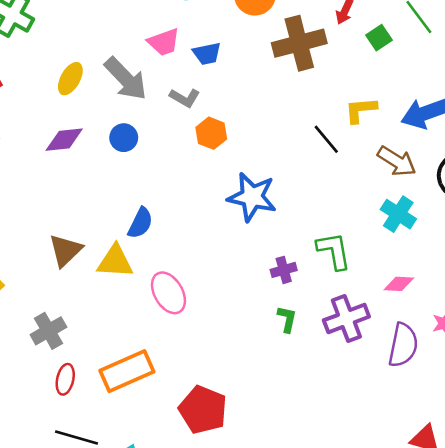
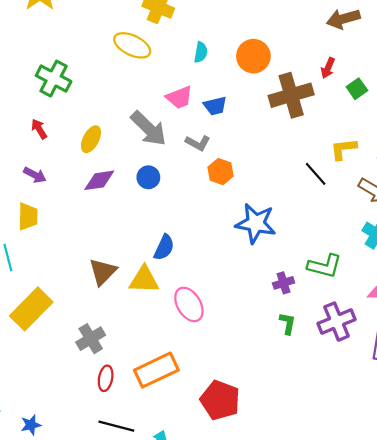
yellow ellipse: (70, 79) -> (91, 139), moved
green L-shape: (334, 251) -> (325, 266), turned 116

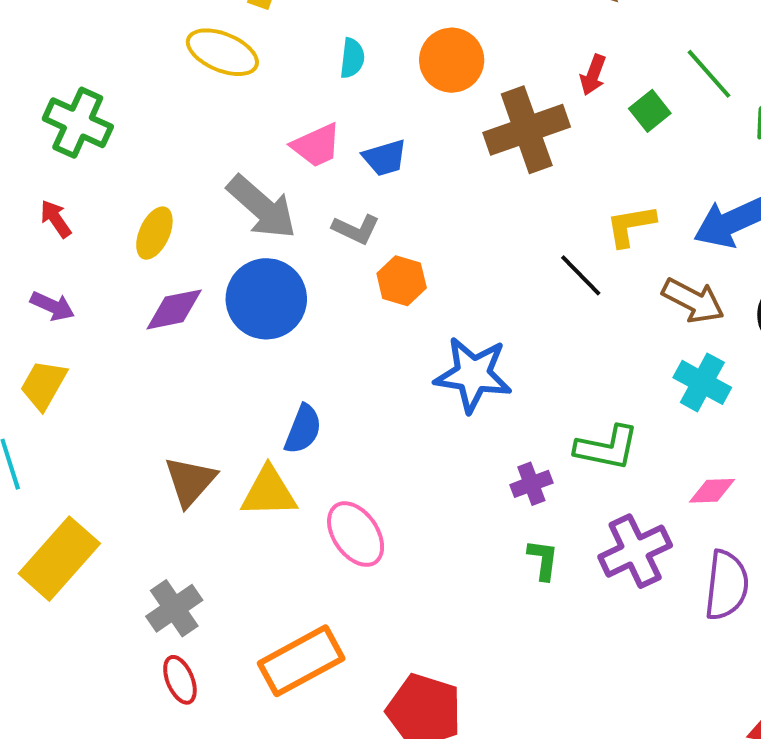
blue circle: (148, 177) -> (266, 299), size x1.8
yellow trapezoid: (28, 216) -> (44, 385), turned -148
red ellipse: (106, 378) -> (180, 680), moved, turned -30

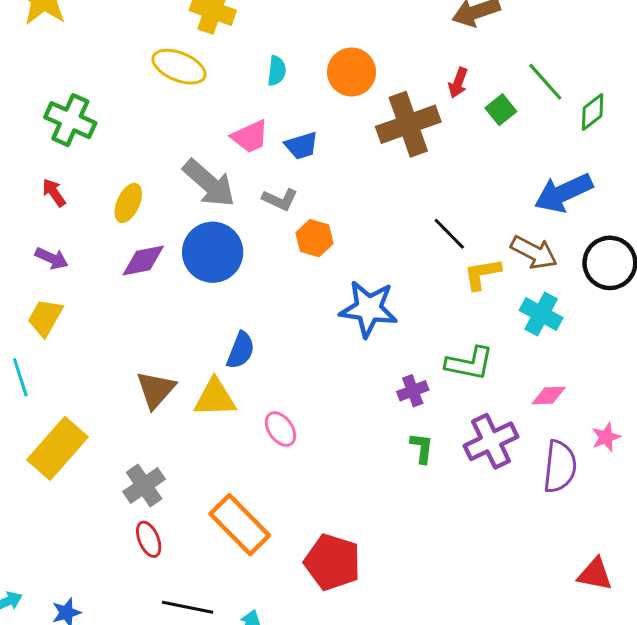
yellow L-shape: (631, 226) -> (482, 274), moved
pink ellipse: (356, 534) -> (280, 429), size x0.7
orange rectangle: (301, 661) -> (240, 525), turned 74

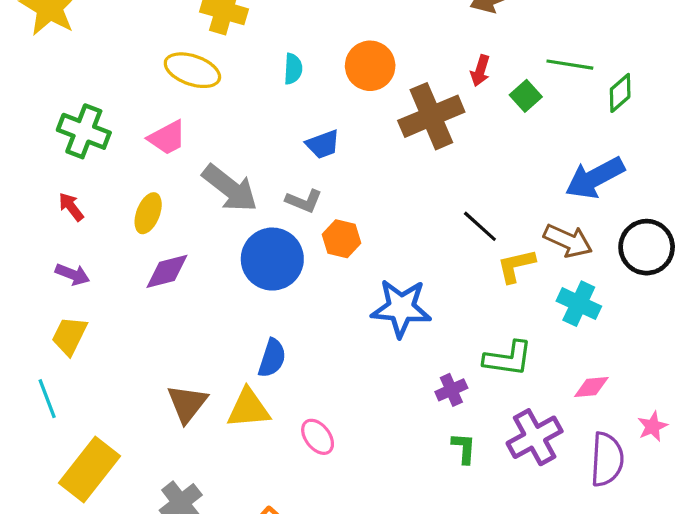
green line: (545, 82) -> (570, 65), turned -36
pink trapezoid: (250, 137) -> (167, 138), moved
blue circle: (213, 252) -> (272, 259), moved

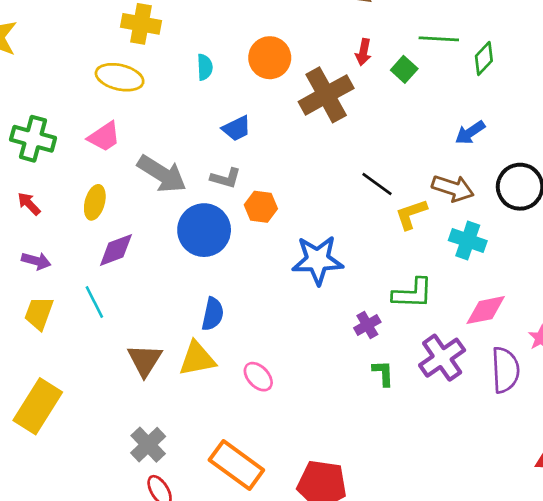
blue arrow: (595, 178) -> (470, 133), size x0.6
pink diamond: (591, 387) -> (486, 310), size x1.4
cyan line: (47, 399) -> (94, 302), moved
yellow rectangle: (89, 469) -> (38, 406), moved

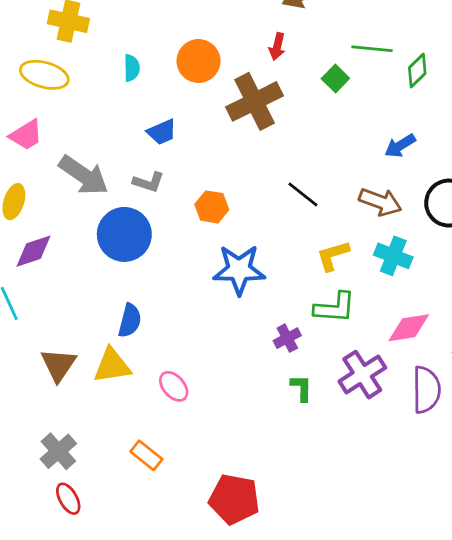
red arrow: (363, 52) -> (277, 46), moved
orange hexagon: (261, 207) -> (212, 207), moved
yellow L-shape: (411, 214) -> (333, 256), moved
orange rectangle: (236, 465) -> (146, 455), moved, size x0.6

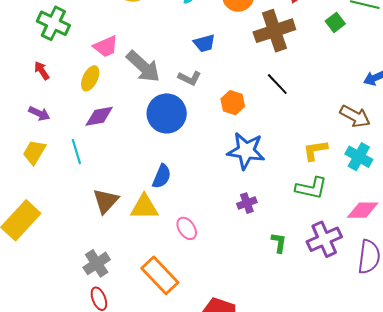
pink trapezoid: (26, 135) -> (106, 46), moved
black line: (303, 194) -> (277, 84), moved
purple cross: (287, 338) -> (247, 203), moved
orange rectangle: (146, 455) -> (160, 275), size x1.6

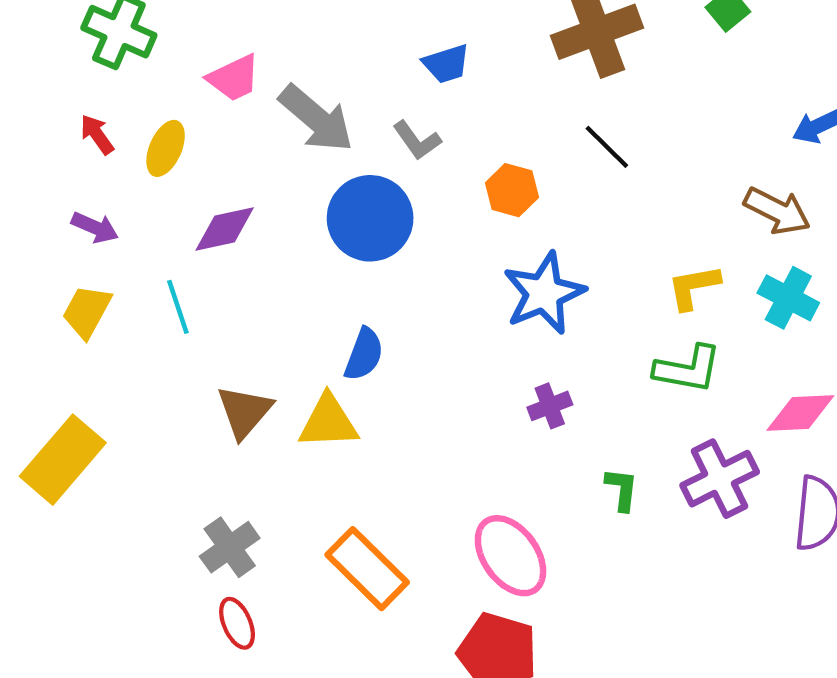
yellow ellipse: (90, 78) -> (166, 148), moved
gray L-shape: (189, 78) -> (417, 140), turned 30
blue star: (246, 151) -> (544, 293), turned -30
pink ellipse: (187, 228) -> (511, 556), moved, size x1.6

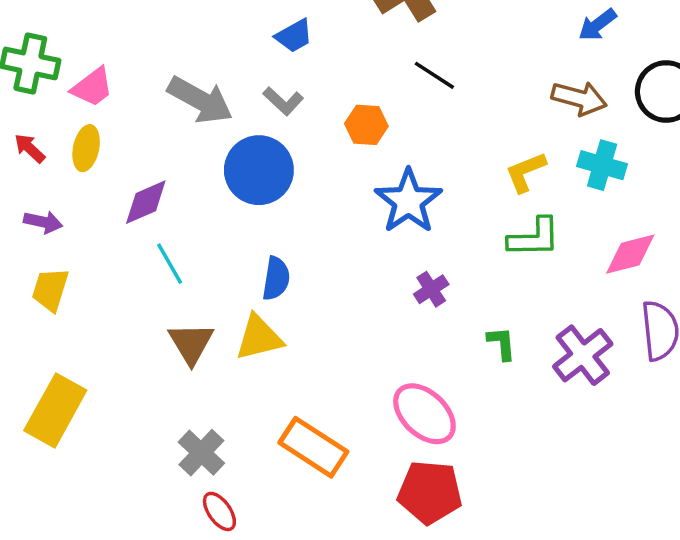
pink trapezoid: (234, 78) -> (92, 87), moved
cyan line: (178, 307) -> (170, 264), moved
purple cross: (720, 479) -> (583, 355), moved

